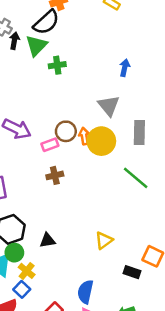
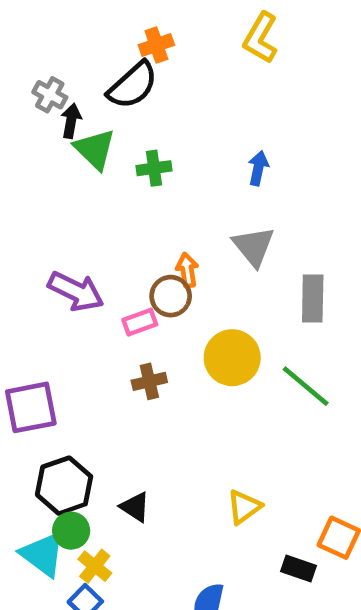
green triangle: (36, 46) -> (95, 149), moved, turned -30
blue arrow: (125, 68) -> (258, 168), moved
orange arrow: (84, 136) -> (187, 270), moved
yellow circle: (101, 141) -> (232, 358), moved
black triangle: (47, 240) -> (135, 507), turned 42

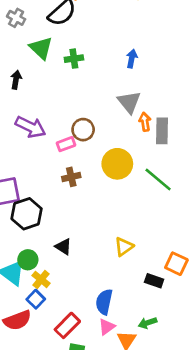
black arrow: (71, 121) -> (16, 80), moved
orange arrow: (187, 270) -> (145, 122), moved
black hexagon: (64, 486) -> (27, 214), moved

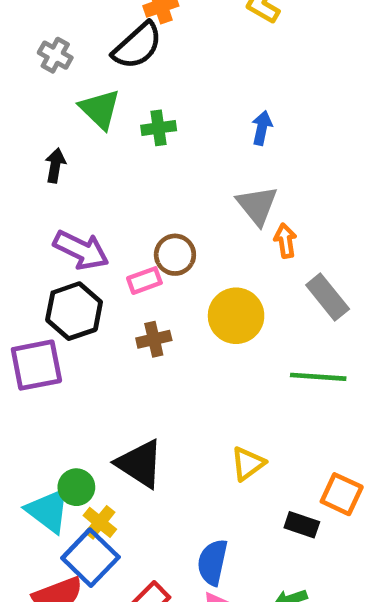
gray rectangle: (162, 131) -> (328, 297), moved, turned -40
green line: (158, 180) -> (318, 377), moved, turned -36
black hexagon: (27, 214) -> (74, 311), moved
black triangle: (63, 247) -> (140, 464), size x1.6
blue square: (36, 299) -> (90, 558), size x1.6

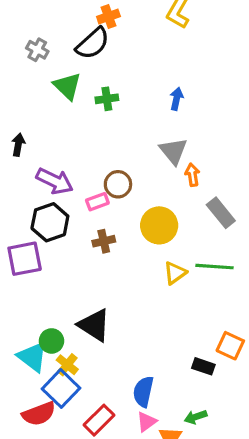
black arrow: (55, 165) -> (18, 145), moved
yellow triangle: (248, 464) -> (175, 273), moved

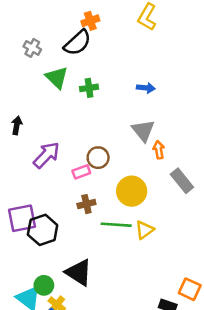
blue arrow: (177, 99) -> (146, 88), turned 84
purple arrow: (55, 181) -> (46, 155), turned -72
black hexagon: (50, 222) -> (43, 230), moved
green line: (215, 267) -> (116, 225), moved

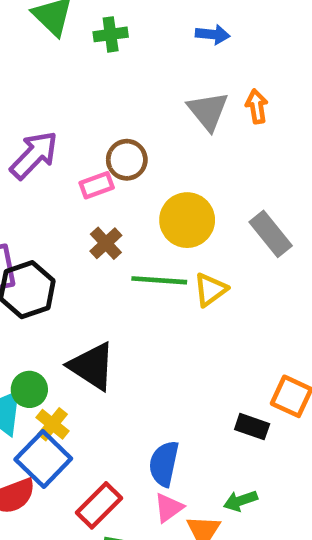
orange arrow: (159, 150) -> (257, 106), moved
gray rectangle: (182, 181) -> (271, 234), moved
brown cross: (86, 204) -> (106, 243), turned -30

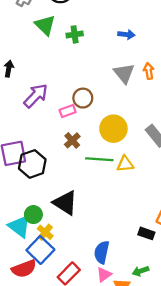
yellow triangle: (210, 290) -> (125, 164), turned 30

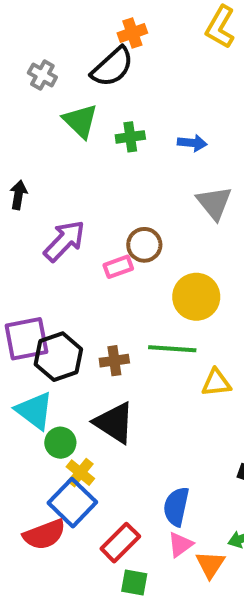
blue arrow: (126, 34) -> (192, 143), moved
brown cross: (72, 140) -> (114, 361), moved, turned 35
yellow triangle: (125, 164) -> (216, 383), moved
cyan triangle: (19, 226) -> (34, 411), moved

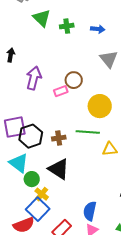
purple arrow: (64, 241) -> (34, 78), turned -30

